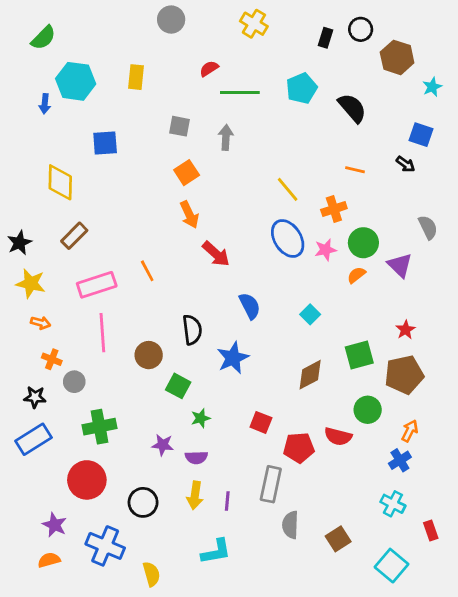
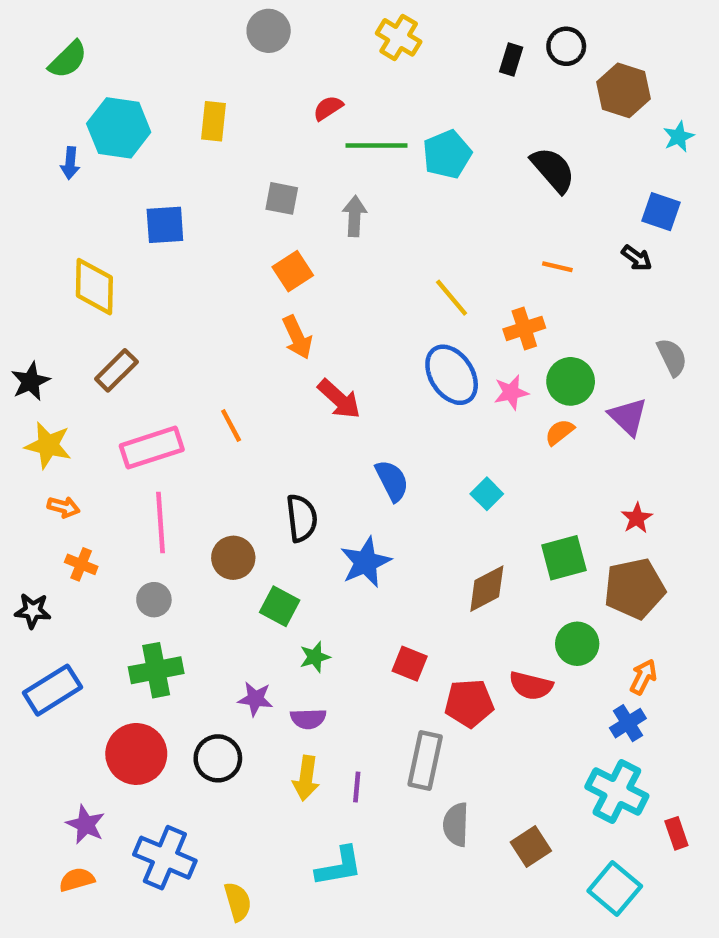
cyan pentagon: (302, 88) -> (447, 154), moved
gray circle: (74, 382) -> (154, 600), moved
black star: (35, 397) -> (33, 611), moved
black circle: (143, 502) -> (218, 758), moved
cyan cross: (393, 504) -> (617, 791), size x1.5

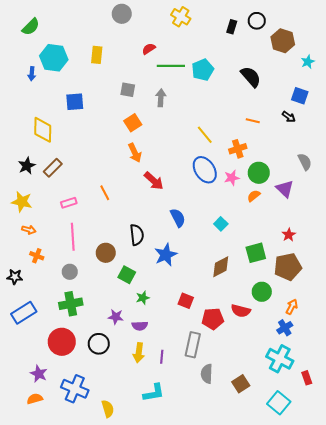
black star: (30, 381) -> (27, 166), moved
pink rectangle: (152, 448) -> (69, 203), size x0.6

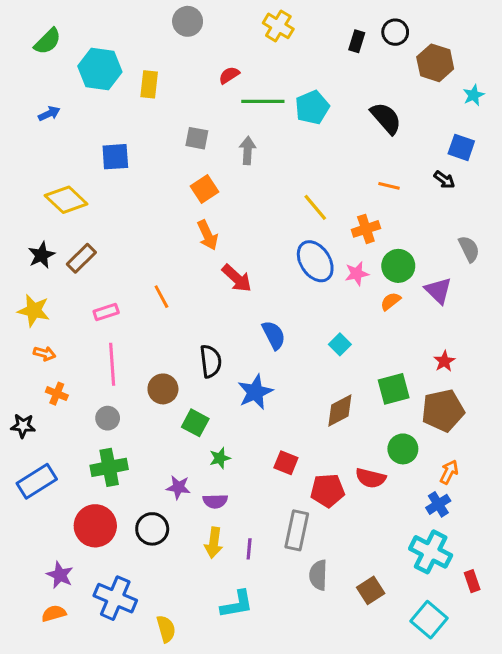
cyan hexagon: (54, 58) -> (100, 69), moved
blue arrow: (32, 74) -> (49, 114), turned -120
yellow diamond: (43, 130) -> (66, 200), turned -48

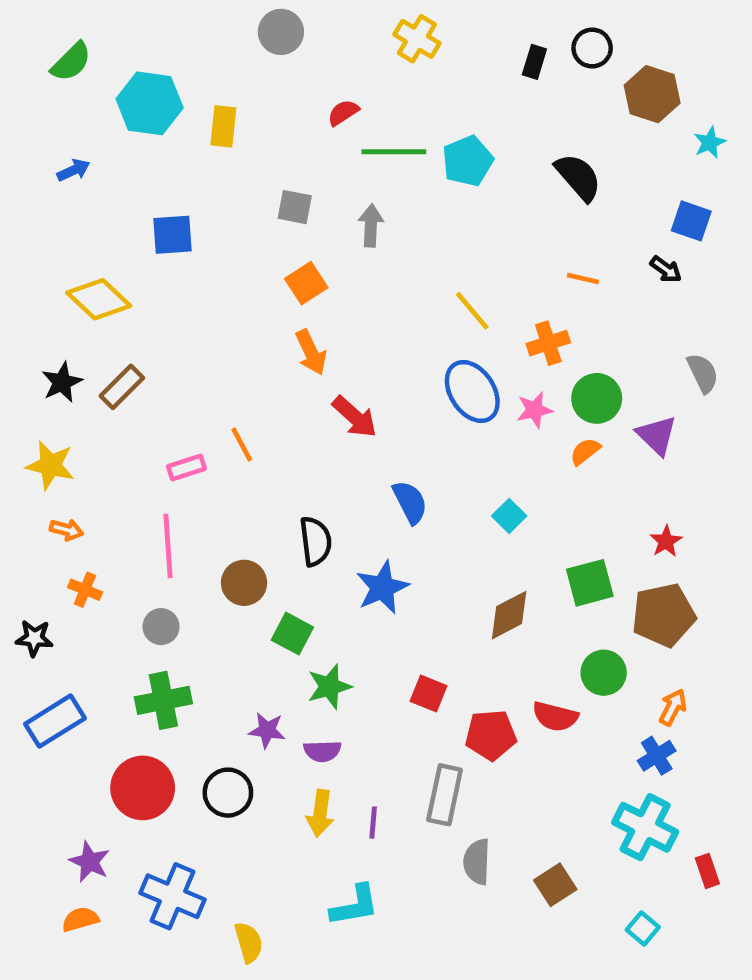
pink rectangle: (106, 312) -> (186, 468), moved
green star: (220, 458) -> (329, 687), size x1.4
cyan square: (429, 620) -> (643, 929), size x0.6

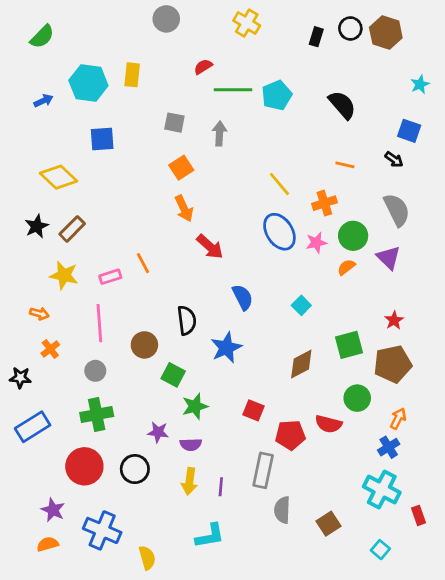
brown hexagon: (652, 94) -> (386, 33), moved
cyan hexagon: (150, 103) -> (88, 83), moved
gray semicircle: (703, 373) -> (397, 210), moved, size x1.4
yellow star: (50, 465) -> (64, 275), moved
orange cross: (85, 590) -> (50, 349), turned 30

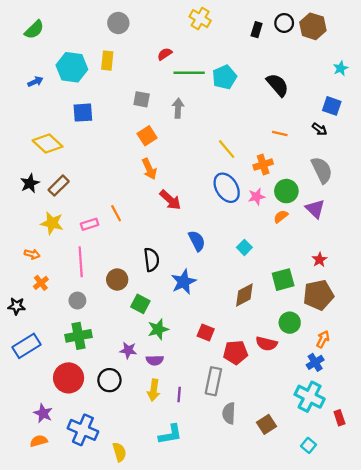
gray circle: (166, 19) -> (118, 23), moved

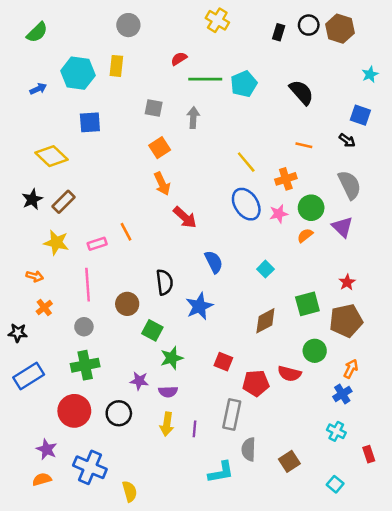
cyan cross: (310, 397) -> (336, 431), size x0.6
cyan L-shape: (170, 434) -> (221, 472), moved

